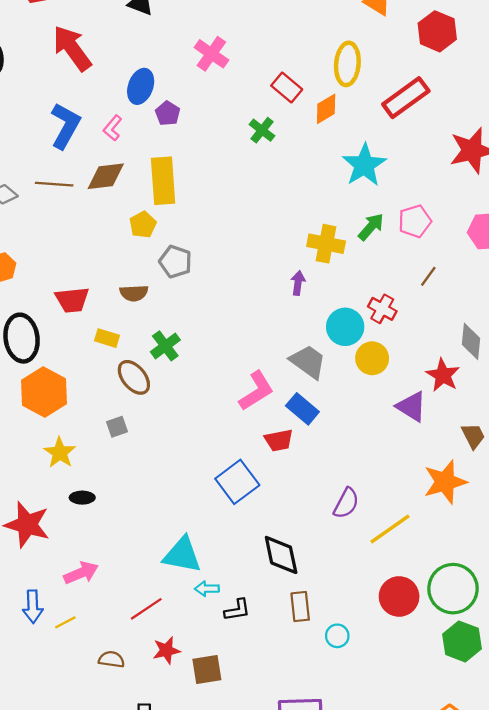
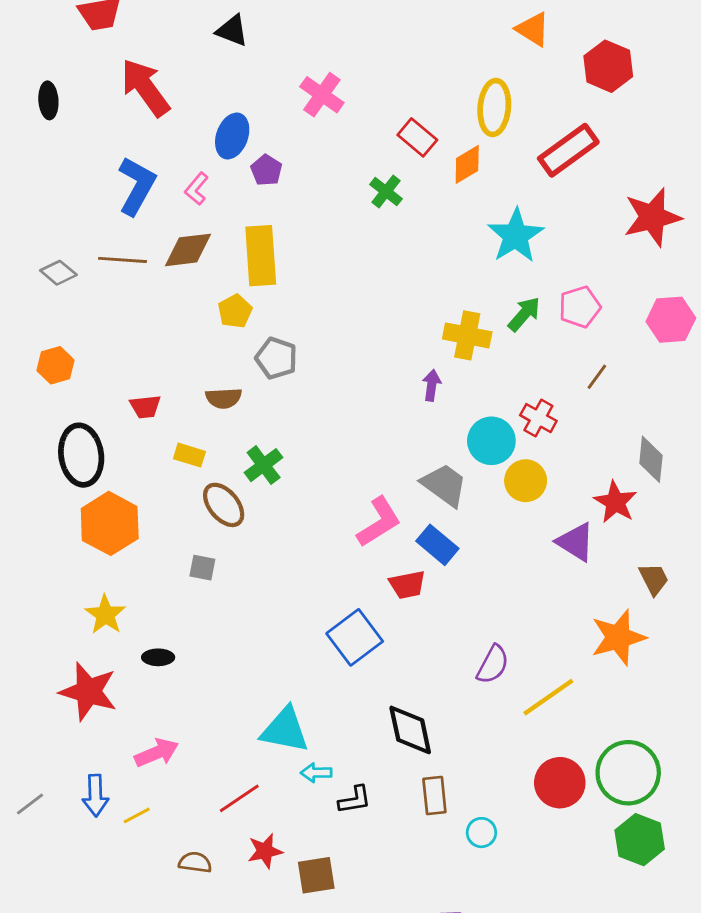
red trapezoid: (72, 300) -> (145, 407), size x0.7
gray square: (117, 427) -> (202, 568), turned 30
yellow star: (60, 453) -> (105, 615), moved

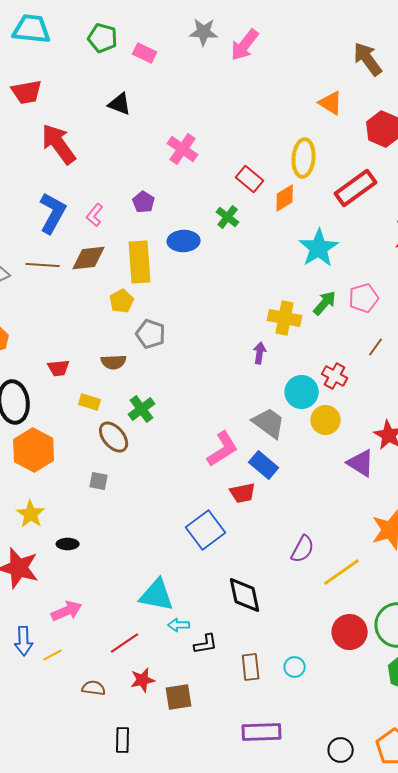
blue ellipse: (232, 136) -> (184, 241), moved, turned 68
brown rectangle: (434, 795) -> (251, 667), moved

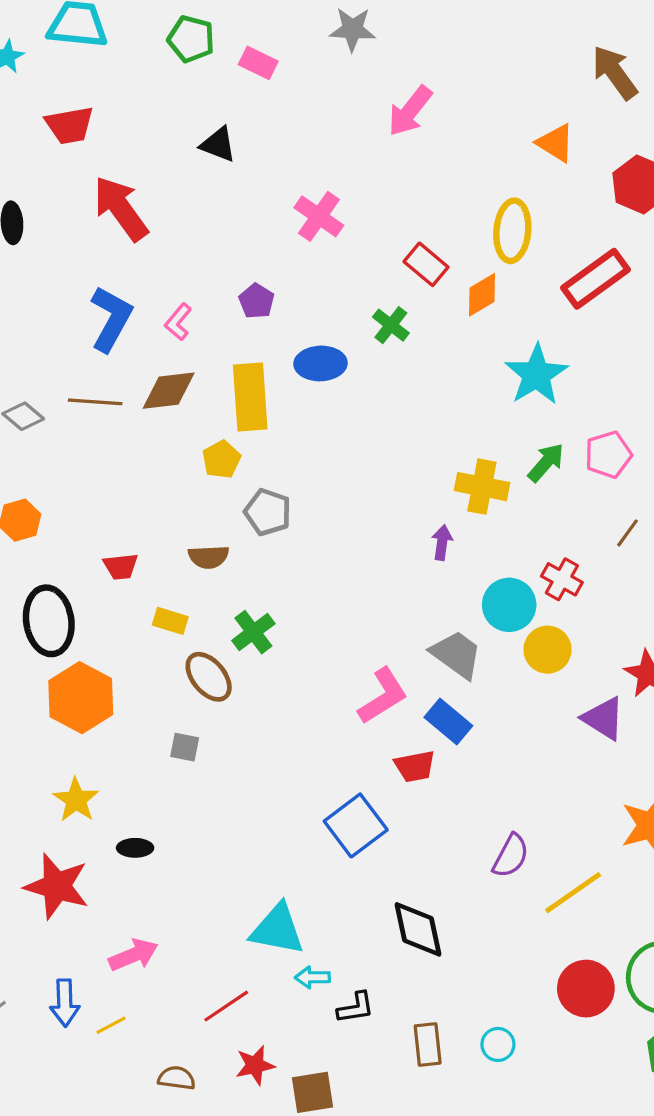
pink arrow: (245, 45) -> (410, 111), moved

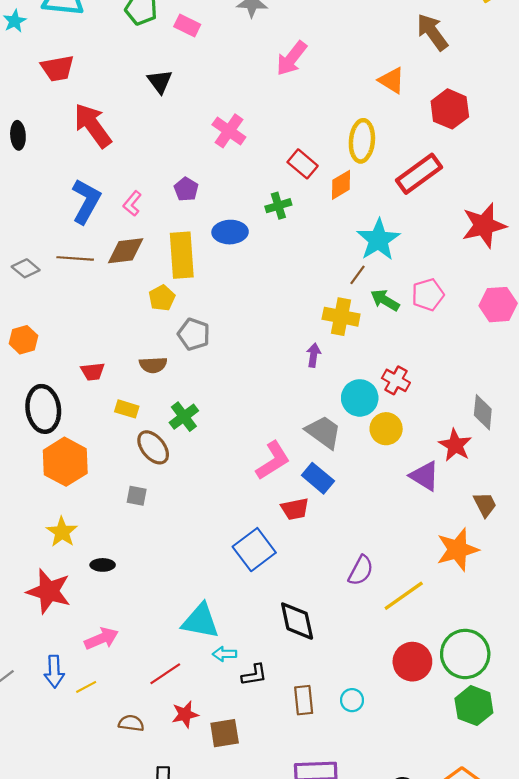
black triangle: (218, 144) -> (160, 81), turned 32
green cross: (391, 325) -> (278, 206), turned 35
green arrow: (546, 463) -> (385, 300), turned -100
brown line: (627, 533) -> (358, 275), moved

